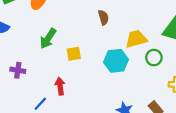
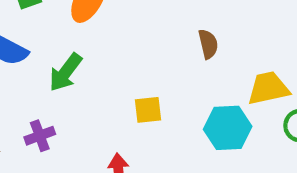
green arrow: (48, 38) -> (65, 72), moved
purple cross: (18, 70) -> (40, 136), turned -32

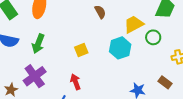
purple cross: (40, 136) -> (35, 76), size x1.6

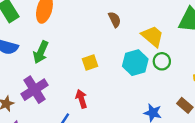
yellow trapezoid: (134, 24) -> (153, 36), turned 65
green circle: (153, 37) -> (162, 61), moved

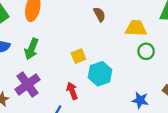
yellow trapezoid: (153, 36) -> (136, 28), turned -35
cyan hexagon: (135, 63) -> (100, 74), moved

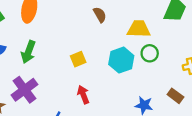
cyan hexagon: (100, 74) -> (121, 60), moved
red arrow: (72, 91) -> (83, 95), moved

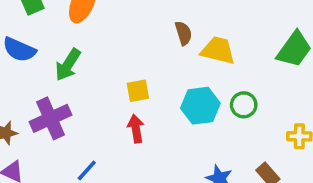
yellow trapezoid: (139, 29) -> (218, 50), moved
red arrow: (83, 95) -> (136, 129), moved

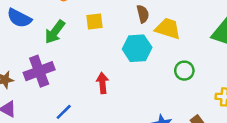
yellow square: (138, 91) -> (94, 22), moved
cyan hexagon: (200, 106) -> (137, 48), moved

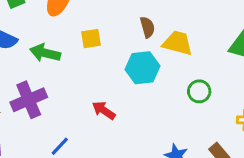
green arrow: (55, 32) -> (45, 53), turned 70
red arrow: (102, 83) -> (104, 110), turned -48

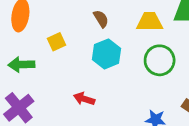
yellow trapezoid: (178, 43) -> (150, 22), moved
green circle: (199, 91) -> (160, 60), size x1.5

